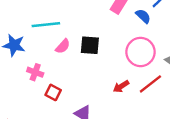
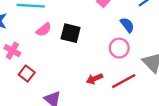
blue semicircle: (143, 16) -> (127, 25), moved
pink circle: (141, 52) -> (119, 48), size x0.7

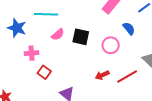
pink circle: (119, 48) -> (111, 45), moved
pink cross: (12, 51) -> (31, 53), turned -32

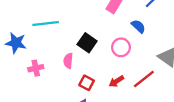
pink semicircle: (58, 34) -> (68, 61), moved, turned 144
black square: (81, 37) -> (87, 43), turned 30
red square: (44, 72) -> (87, 83), moved

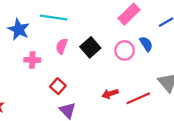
pink circle: (121, 47) -> (125, 50), moved
pink semicircle: (68, 61) -> (62, 46), moved
red square: (87, 83) -> (58, 86), moved

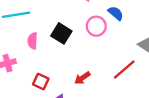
red arrow: (110, 94) -> (82, 78), moved

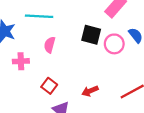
black square: (61, 33) -> (91, 35), moved, turned -30

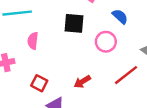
pink circle: (114, 44) -> (106, 42), moved

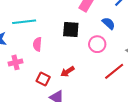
red arrow: (82, 82) -> (67, 72), moved

